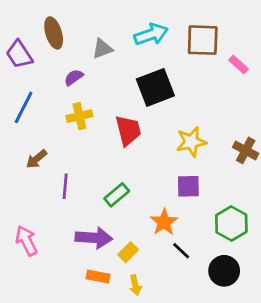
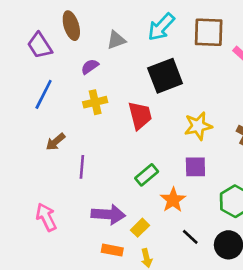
cyan arrow: (151, 34) -> (161, 27), turned 152
green rectangle: (117, 195) -> (147, 175), moved
black line: (181, 251) -> (190, 237), moved

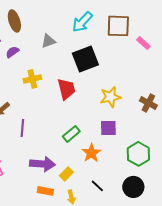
gray triangle: (116, 40) -> (48, 41), moved
purple semicircle: (90, 67) -> (12, 52), moved
black line: (190, 237) -> (97, 186), moved

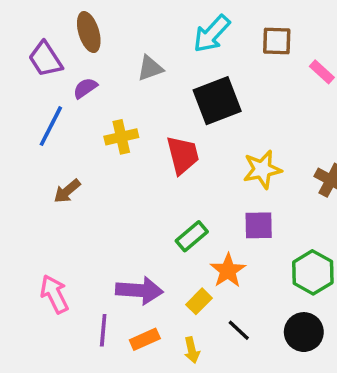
brown square: (118, 26) -> (277, 41), size x0.7
purple line: (22, 128) -> (103, 330), moved
yellow rectangle: (66, 174) -> (199, 301), moved
orange rectangle: (45, 191) -> (145, 339), turned -35

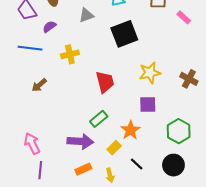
blue line: (51, 126) -> (30, 48), turned 70
red trapezoid: (183, 155) -> (105, 82), moved
green rectangle: (192, 236) -> (99, 119), moved
purple line: (103, 330) -> (40, 170), moved

